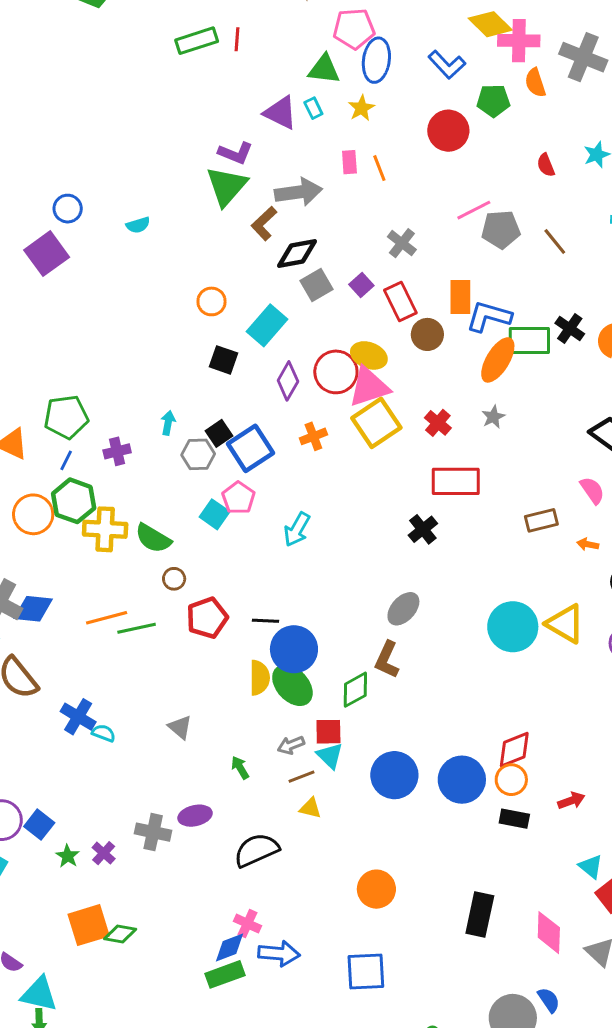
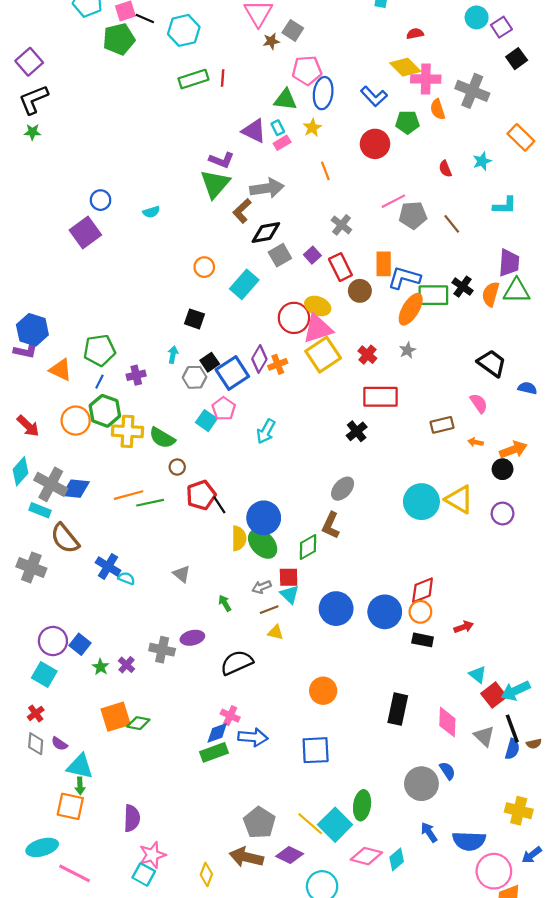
pink rectangle: (349, 162) -> (282, 143), moved, turned 63
black square: (224, 360) -> (195, 319), moved
purple diamond: (288, 381) -> (259, 359), moved
black line: (265, 621) -> (219, 505), moved, turned 54

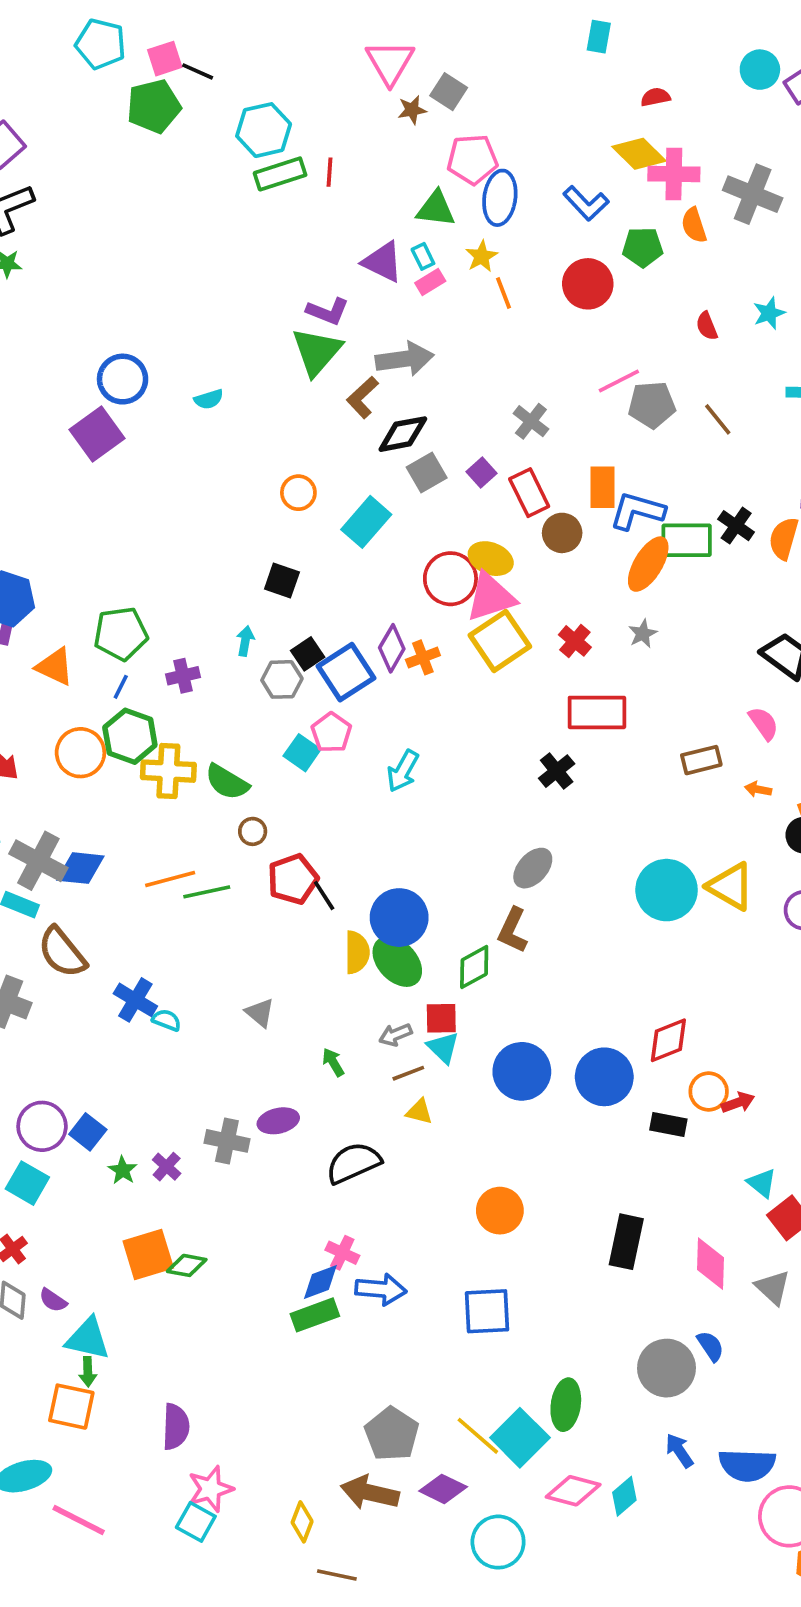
cyan hexagon: (184, 30) -> (264, 130), moved
orange line: (325, 171) -> (504, 293), moved
blue circle: (101, 200) -> (123, 379), size x1.4
orange circle: (420, 612) -> (709, 1092), moved

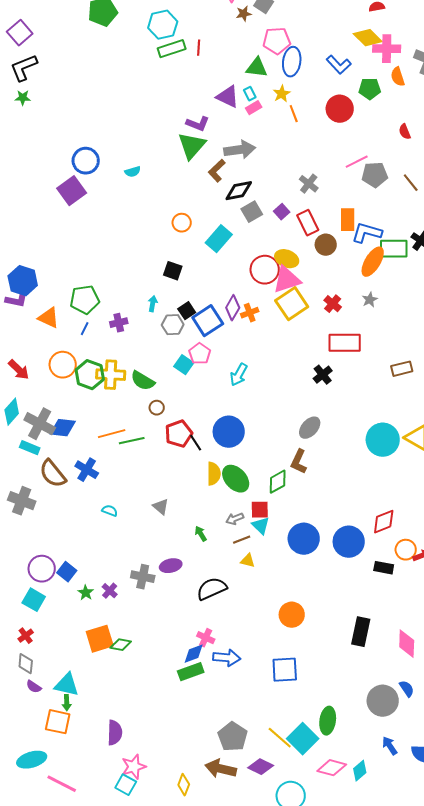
green hexagon: (130, 736) -> (90, 375), moved
blue circle: (399, 918) -> (229, 432), moved
blue cross: (135, 1000) -> (87, 470), moved
purple semicircle: (53, 1300) -> (34, 687), moved

